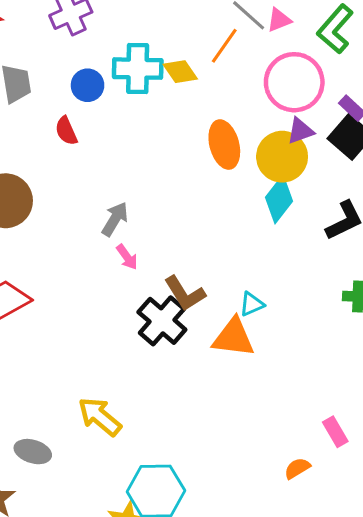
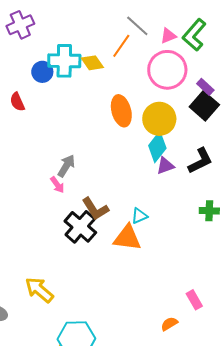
pink triangle: (279, 20) -> (168, 36), moved
blue circle: (88, 85) -> (42, 72), moved
purple triangle: (300, 131) -> (165, 166), moved
gray arrow: (115, 219) -> (66, 166), moved

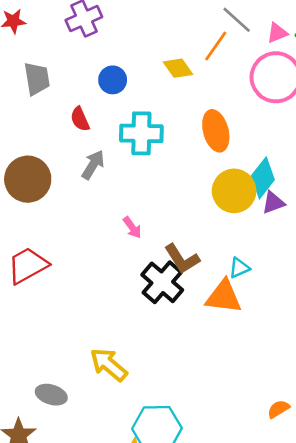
cyan cross: (64, 61) -> (141, 133), moved
yellow circle: (159, 119) -> (234, 191), moved
gray arrow: (66, 166) -> (93, 165), moved

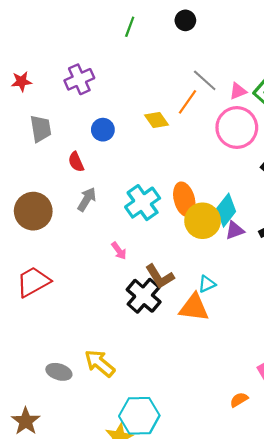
orange ellipse: (216, 131) -> (184, 199), moved
cyan cross: (141, 133) -> (143, 203), moved, turned -36
gray ellipse: (51, 395) -> (59, 372), moved

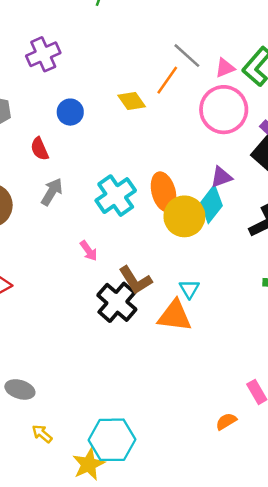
purple triangle: (235, 230) -> (221, 177), moved
cyan triangle: (207, 284) -> (189, 289), turned -36
yellow arrow: (100, 363) -> (42, 434), moved, size x0.6

